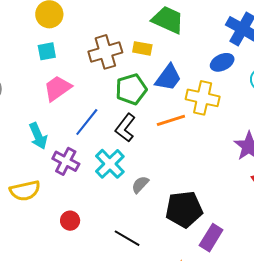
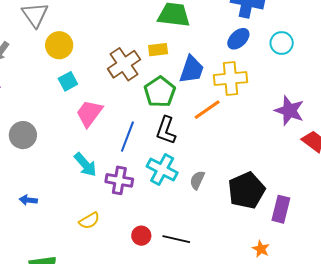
yellow semicircle: (25, 191) -> (89, 221), size x0.7
black line: (127, 238) -> (176, 239), moved

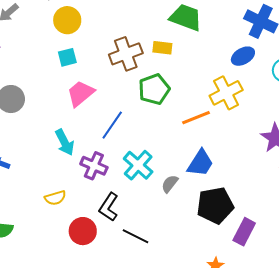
blue trapezoid: (192, 70) -> (200, 163), moved
yellow cross: (231, 79) -> (226, 93), turned -36
black L-shape: (166, 130) -> (109, 207), moved
red circle: (141, 236) -> (83, 231), moved, size x1.4

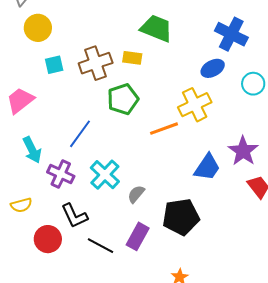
cyan square: (67, 57) -> (54, 65), moved
pink trapezoid: (81, 93) -> (20, 100), moved
blue trapezoid: (200, 163) -> (207, 167), moved
black L-shape: (109, 207) -> (74, 216), turned -60
purple rectangle: (244, 232) -> (138, 236), moved

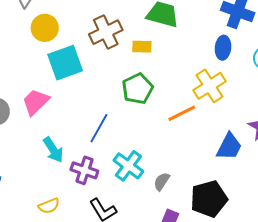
brown cross: (96, 63) -> (106, 32), moved
cyan square: (54, 65) -> (65, 63), size x1.8
blue ellipse: (213, 68) -> (223, 48), turned -50

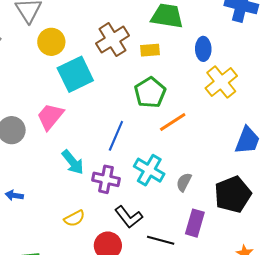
blue ellipse: (223, 48) -> (203, 49), moved
orange line: (182, 113) -> (173, 122), moved

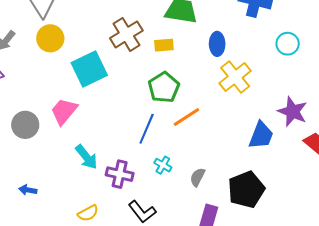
yellow circle: (51, 42) -> (50, 38), moved
blue line: (116, 136) -> (147, 129), moved
cyan cross: (149, 170) -> (163, 165), size x0.6

